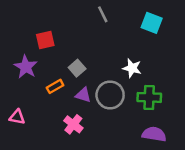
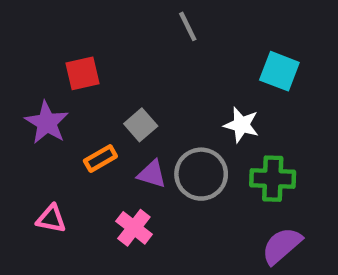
cyan square: (152, 23) -> (279, 71), moved
pink triangle: (17, 117) -> (51, 219), moved
purple semicircle: (154, 134) -> (282, 246), turned -50

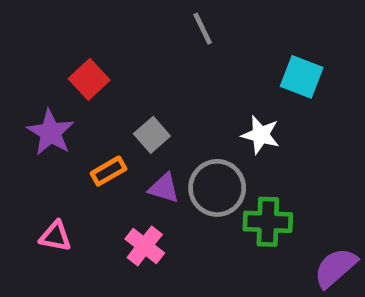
red square: (83, 73) -> (89, 79), turned -30
green cross: (273, 179) -> (268, 222), moved
purple semicircle: (282, 246) -> (335, 268), moved

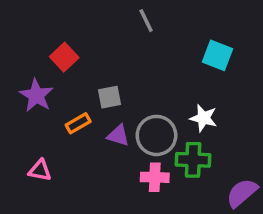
gray square: (152, 135) -> (109, 97), turned 30
white star: (261, 135) -> (204, 118), moved
pink cross: (145, 246) -> (155, 177), moved, turned -36

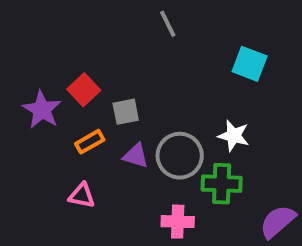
red square: (64, 57) -> (84, 90), moved
pink triangle: (40, 170) -> (82, 196), moved
pink cross: (155, 177) -> (178, 222), moved

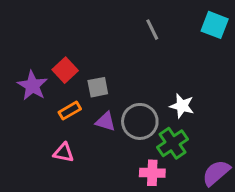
gray line: (168, 24) -> (152, 30), moved
cyan square: (250, 64) -> (215, 25), moved
green cross: (222, 184) -> (173, 143), turned -36
pink cross: (178, 222) -> (152, 173), moved

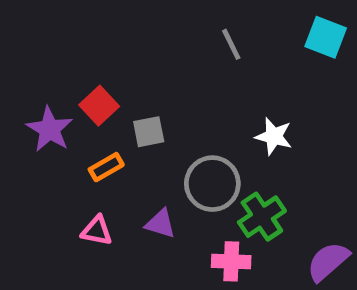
white star: (182, 106) -> (274, 136), moved
purple triangle: (106, 121) -> (160, 224), moved

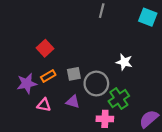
gray line: (231, 44) -> (102, 11), moved, turned 40
purple star: (50, 129) -> (27, 84), moved, turned 30
gray square: (149, 132) -> (74, 74), moved

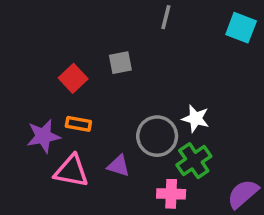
white star: (124, 62) -> (196, 119), moved
gray square: (74, 74) -> (120, 63), moved
orange rectangle: (48, 76) -> (78, 124), turned 40
pink triangle: (44, 105) -> (71, 171), size x1.5

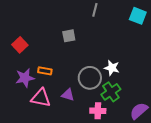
red square: (73, 78) -> (20, 45), moved

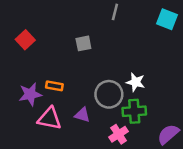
red square: (20, 45) -> (25, 40), moved
green cross: (111, 92) -> (134, 111), turned 30
pink cross: (98, 111) -> (119, 134), turned -35

